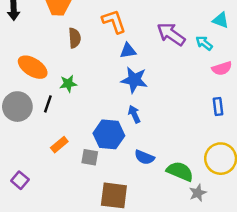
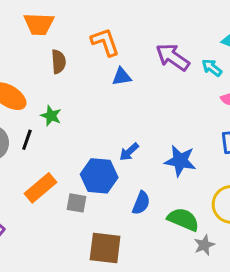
blue star: (134, 80) -> (180, 161), moved
green star: (68, 84) -> (51, 116), turned 30
blue arrow: (134, 114) -> (129, 152), turned -108
orange rectangle: (59, 145) -> (40, 188), size x1.5
blue semicircle: (144, 157) -> (141, 203), turned -90

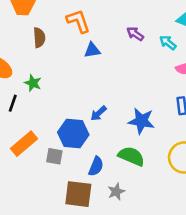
purple arrow: (173, 57) -> (135, 34), size x0.6
blue semicircle: (141, 203) -> (96, 166), moved
green semicircle: (183, 219) -> (131, 156), moved
gray star: (204, 245) -> (116, 192), moved

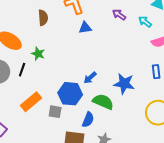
green semicircle: (131, 156) -> (103, 102), moved

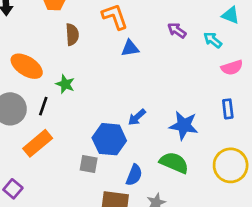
orange rectangle: (31, 102) -> (38, 143), moved
green semicircle: (103, 102) -> (174, 163), moved

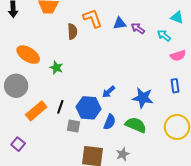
brown semicircle: (72, 35) -> (72, 31), moved
blue triangle: (130, 48) -> (120, 23), moved
black line: (43, 106) -> (60, 107), moved
blue semicircle: (134, 175) -> (110, 122), moved

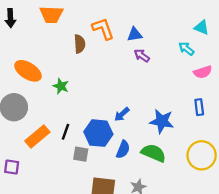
purple arrow: (138, 28) -> (142, 56), moved
purple square: (18, 144) -> (12, 167), moved, turned -32

